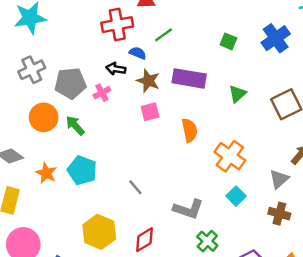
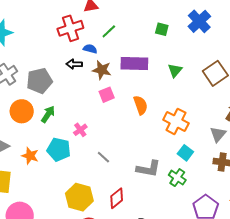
pink cross: (102, 93) -> (80, 130), moved
green arrow: (75, 126) -> (48, 114), turned 84
green cross: (207, 241) -> (177, 178), moved

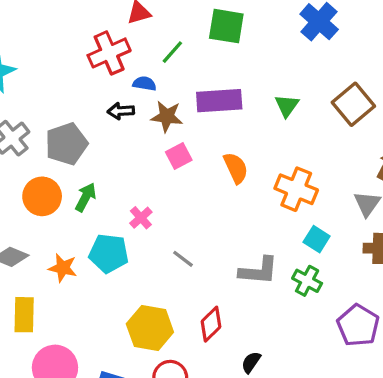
green square: (162, 29) -> (226, 26), moved, size x1.6

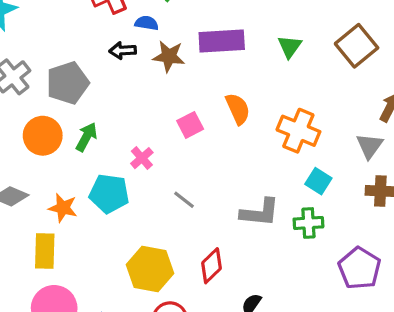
pink square: (179, 156) -> (190, 125), moved
green cross: (307, 281) -> (308, 223), turned -32
yellow rectangle: (24, 315) -> (45, 251), moved

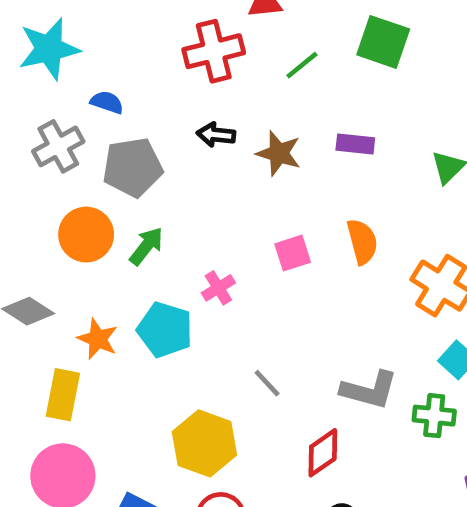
blue semicircle: (147, 23) -> (107, 102), moved
purple rectangle: (222, 41) -> (355, 144), size x0.6
gray line: (184, 200) -> (267, 383), moved
red diamond: (212, 266) -> (323, 453), moved

